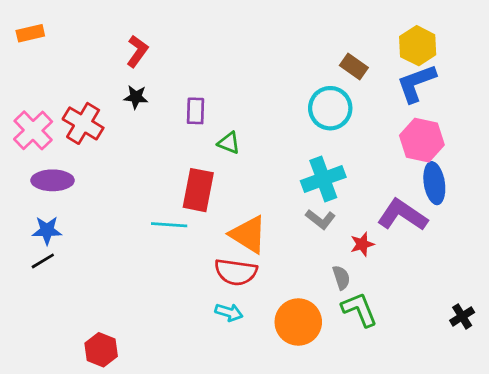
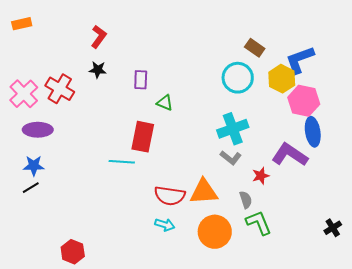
yellow hexagon: (418, 46) -> (282, 79), moved
orange triangle: (248, 235) -> (204, 192), moved, turned -36

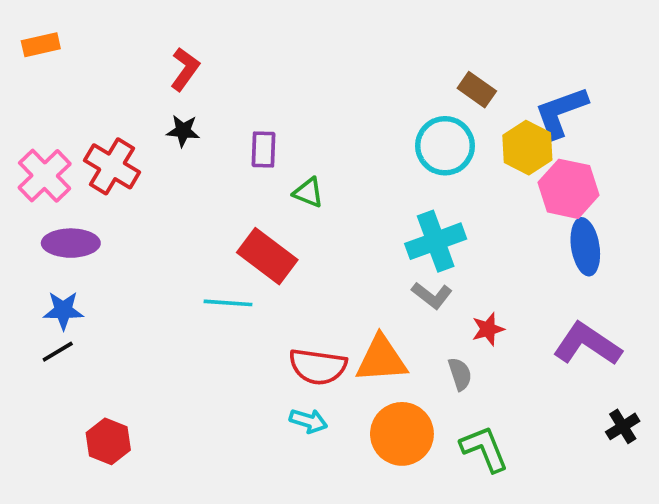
red rectangle: (143, 137) -> (267, 256), turned -64
purple L-shape: (290, 155) -> (587, 344), moved
green L-shape: (259, 223) -> (484, 449), moved
red hexagon: (73, 252) -> (108, 441), moved

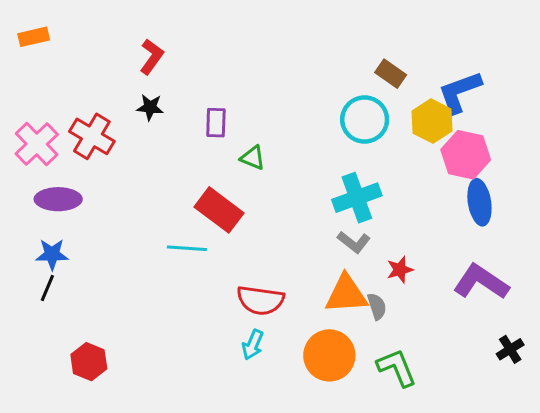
black line: (58, 352) -> (47, 288), turned -36
orange triangle: (381, 359) -> (346, 294), moved
cyan arrow: (308, 421) -> (253, 345), turned 96

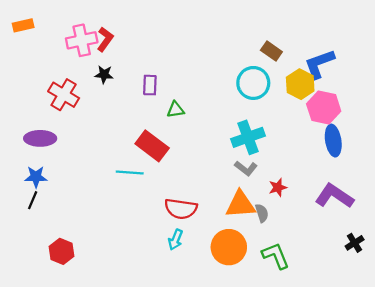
pink cross: (37, 144) -> (82, 40), moved, turned 32
green triangle: (253, 158) -> (175, 110), turned -30

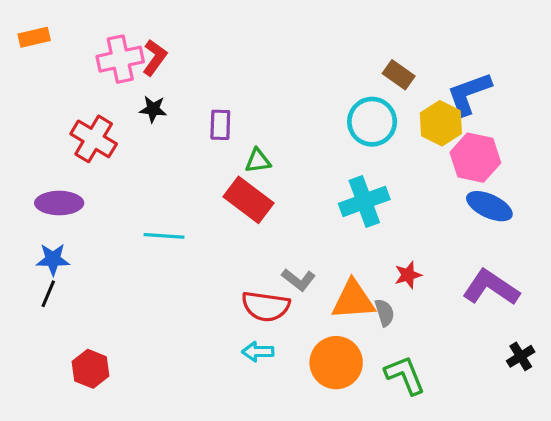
blue ellipse: (333, 141) -> (489, 206), turned -56
red rectangle: (152, 146) -> (248, 200), moved
gray L-shape: (246, 168) -> (299, 280), moved
cyan line: (130, 173) -> (164, 236), moved
cyan arrow: (175, 240) -> (258, 352), turned 66

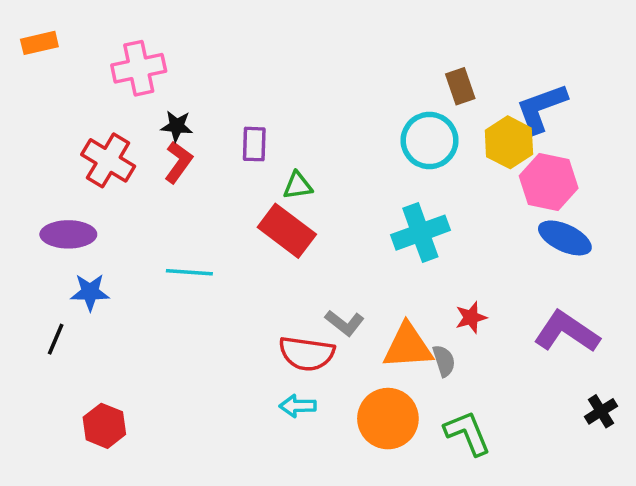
red L-shape: (155, 58) -> (178, 162), moved
brown rectangle: (399, 75) -> (460, 86), turned 36
blue star: (53, 259) -> (90, 292), moved

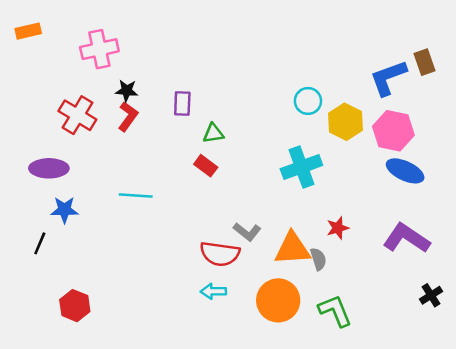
brown rectangle: (460, 86) -> (425, 62), moved
cyan circle: (429, 140) -> (308, 101), size x0.7
yellow hexagon: (509, 142) -> (346, 122), moved
red rectangle: (287, 231) -> (206, 166), size x0.6

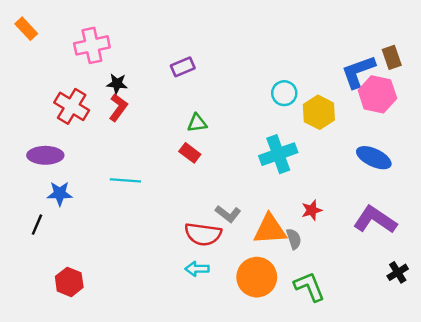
orange rectangle: (28, 31) -> (26, 29), turned 60
purple rectangle: (182, 104) -> (183, 67), moved, turned 65
pink hexagon: (393, 131) -> (377, 94), moved

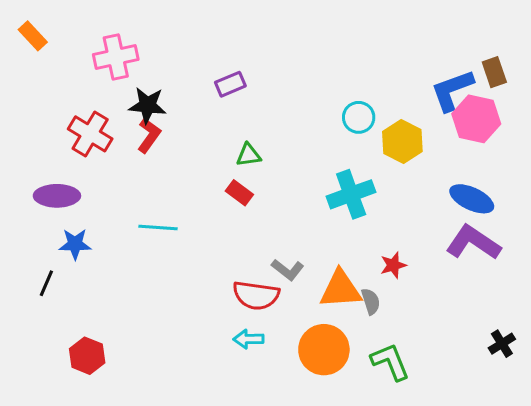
black star: (117, 84) -> (147, 105), size x1.4
purple L-shape: (375, 220) -> (473, 243), moved

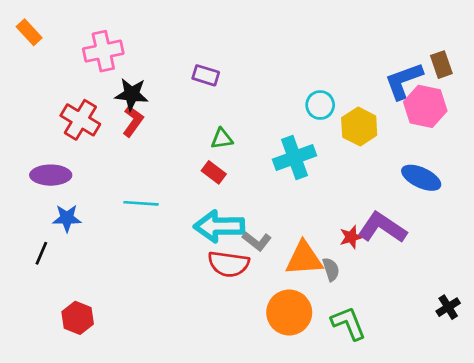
purple rectangle: (230, 84) -> (206, 75), turned 40
cyan cross: (351, 194) -> (295, 158), moved
purple L-shape: (473, 243) -> (382, 228), moved
cyan arrow: (249, 339) -> (219, 226), moved, size x1.8

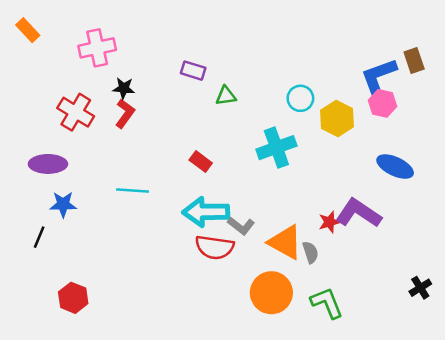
black star: (132, 94) -> (124, 88), size x0.7
pink hexagon: (425, 106) -> (382, 103), moved, size x0.7
green triangle: (222, 139) -> (226, 96), moved
orange triangle: (304, 259) -> (285, 242), turned 33

